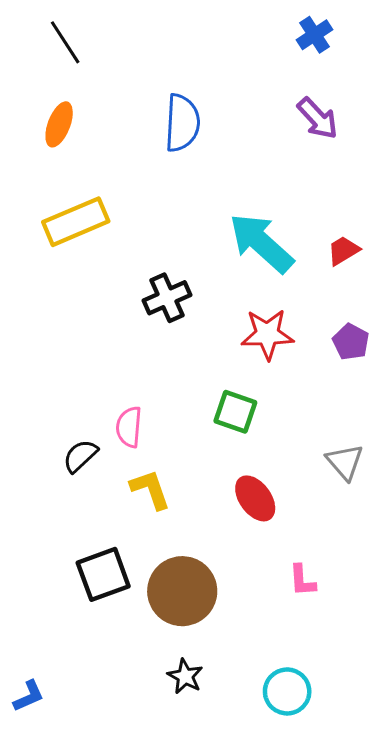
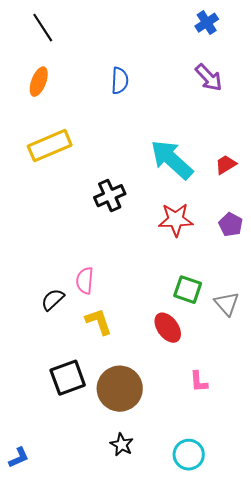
blue semicircle: (182, 123) -> (120, 81), size x0.7
green square: (235, 412) -> (188, 290), moved

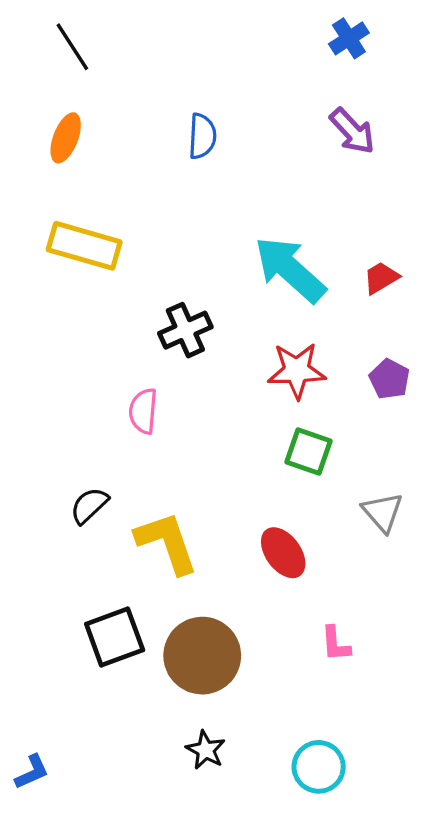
yellow rectangle: (50, 146) -> (84, 246), turned 39
pink semicircle: (85, 281) -> (143, 411), moved
green square: (188, 290) -> (308, 452), moved
yellow L-shape: (99, 322) -> (167, 543), size x1.4

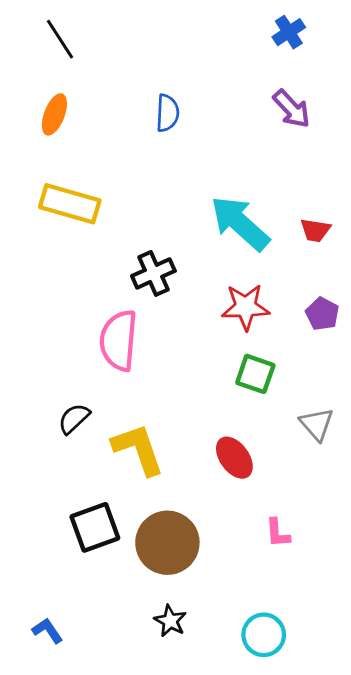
red trapezoid: (381, 278) -> (315, 230), turned -140
pink semicircle: (143, 411) -> (119, 340), size x1.6
blue L-shape: (32, 772) -> (47, 631), moved, turned -100

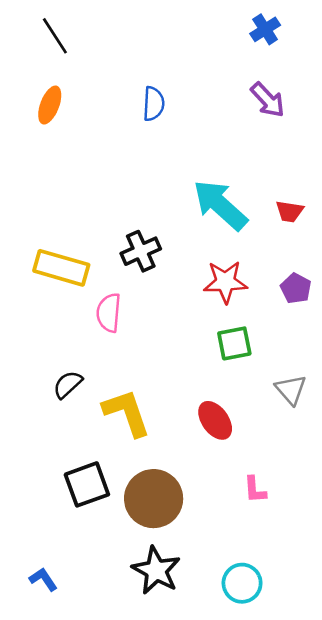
yellow rectangle: (70, 204) -> (61, 268), moved
pink semicircle: (119, 340) -> (109, 313), size x0.7
green square: (255, 374) -> (234, 343), turned -30
black star: (170, 621) -> (156, 570), size x1.6

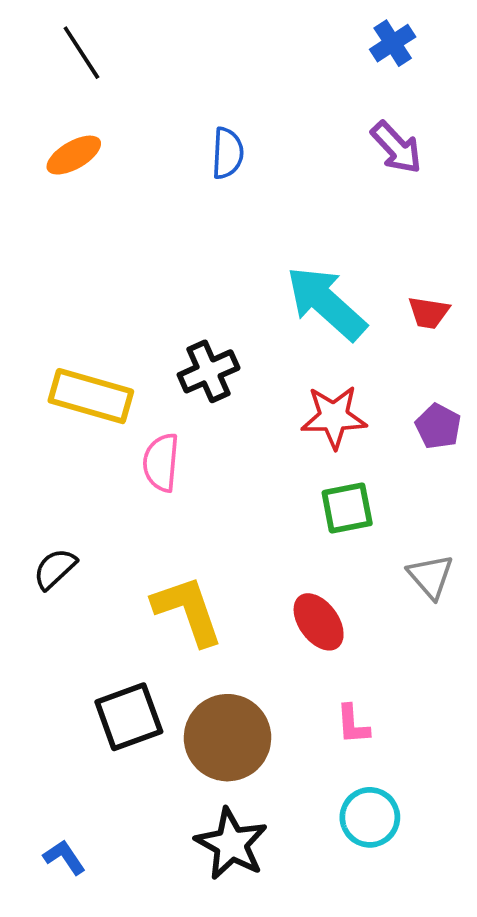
orange ellipse: (50, 105) -> (74, 155), turned 39
black semicircle: (68, 384) -> (55, 569), moved
pink L-shape: (255, 490) -> (353, 724), moved
cyan circle: (242, 583) -> (370, 817), moved

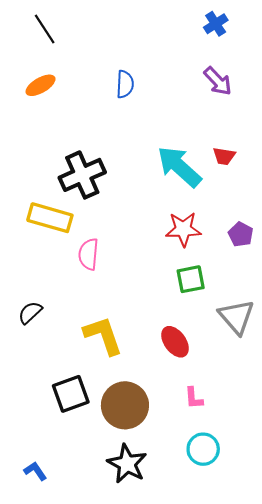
red trapezoid: (429, 313) -> (224, 156), moved
black cross: (209, 371) -> (82, 175), moved, size x1.4
gray triangle: (431, 576) -> (237, 317), size x1.4

